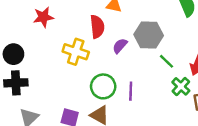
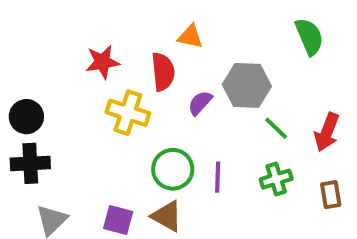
red star: (43, 17) -> (102, 62), moved
green cross: (181, 86) -> (276, 179), moved, turned 30

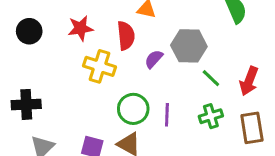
black circle: (26, 117) -> (29, 31), moved
brown rectangle: (331, 195) -> (252, 128), size x1.5

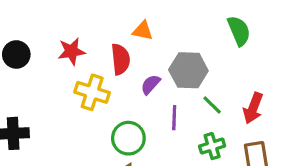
purple line: (167, 115) -> (174, 118), moved

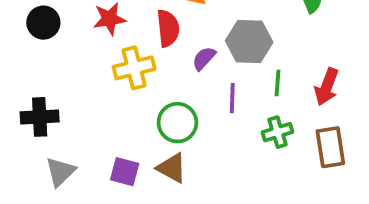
yellow cross: (92, 92) -> (134, 68), turned -32
green line: (212, 105) -> (278, 83), turned 50

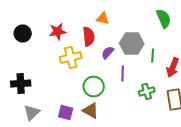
green line: (278, 83) -> (153, 56), moved

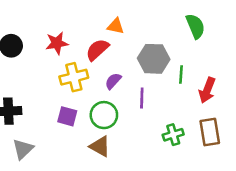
red semicircle: (89, 36) -> (97, 50), turned -126
purple semicircle: (108, 52) -> (113, 81), moved
green cross: (147, 92) -> (173, 135), moved
purple square: (66, 112) -> (67, 116), moved

